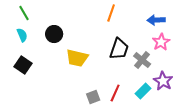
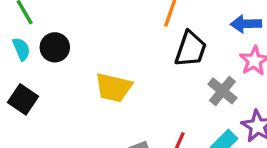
black circle: (54, 34) -> (55, 47), moved
black trapezoid: (119, 49) -> (191, 49), moved

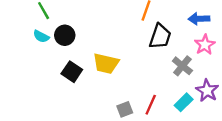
cyan semicircle: (21, 49) -> (41, 36), turned 140
black square: (23, 99) -> (72, 72), moved

